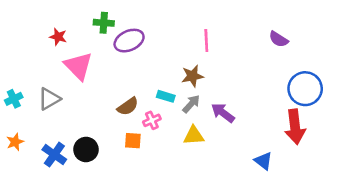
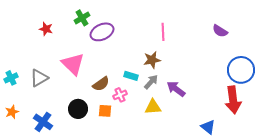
green cross: (104, 23) -> (82, 18), turned -35
pink triangle: (78, 66) -> (73, 64), moved
black circle: (86, 149) -> (78, 109), moved

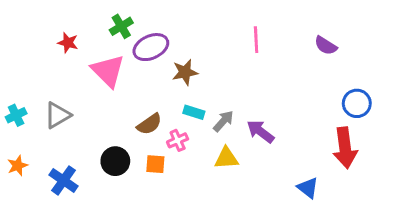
pink line: (163, 32) -> (256, 40), moved
brown star: (152, 60) -> (185, 72), moved
pink triangle: (73, 64) -> (108, 71), moved
blue circle: (241, 70) -> (357, 103), size x0.7

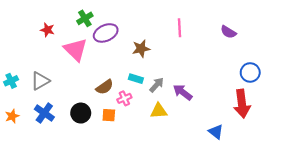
brown star: (185, 72) -> (141, 49), moved
blue cross: (63, 180) -> (44, 113), moved

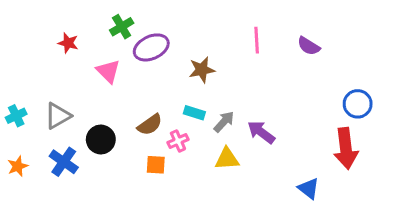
purple semicircle: (228, 32) -> (309, 46), moved
pink triangle: (76, 50) -> (108, 71), size x0.7
black circle: (81, 113) -> (101, 140), moved

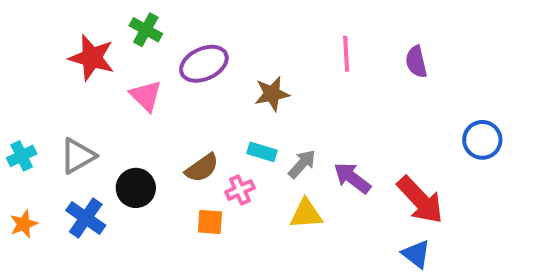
green cross: (122, 27) -> (146, 30), moved, turned -30
red star: (68, 43) -> (92, 58), size x1.6
purple semicircle: (309, 46) -> (416, 62), turned 45
red arrow: (346, 148) -> (420, 200), moved, turned -36

